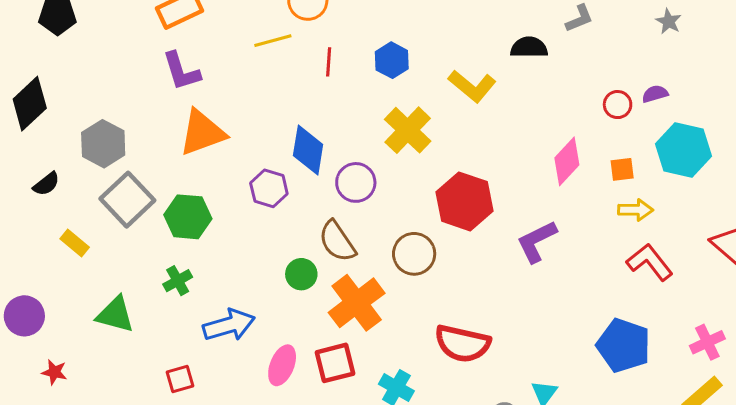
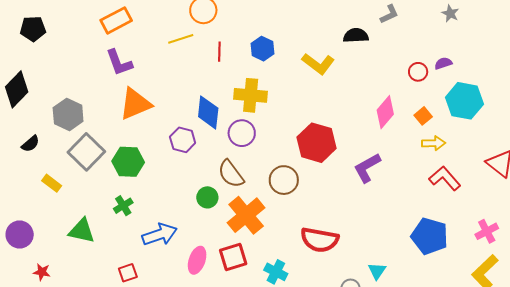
yellow cross: (408, 130) -> (251, 95), moved, turned -36
orange square: (622, 169) -> (423, 116), turned -30

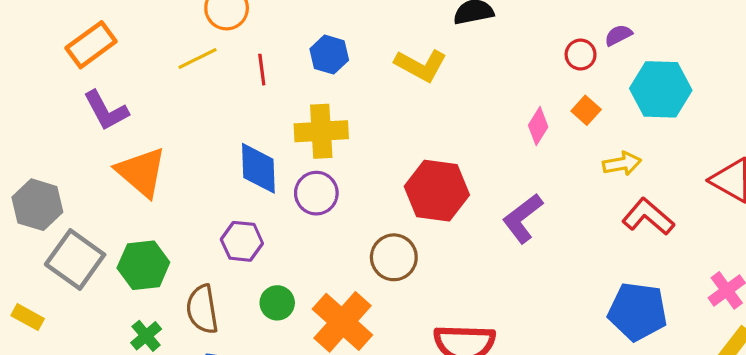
orange triangle: (135, 104) -> (141, 172), turned -48
pink diamond: (385, 112) -> (538, 126), size x0.7
orange square: (423, 116) -> (586, 110), moved
purple hexagon: (183, 140) -> (242, 241), moved
brown semicircle: (231, 174) -> (202, 309), moved, turned 36

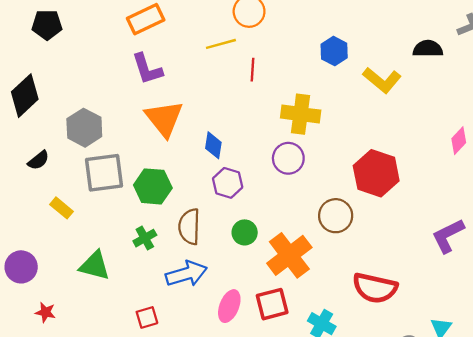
blue hexagon: (329, 55) -> (334, 51), moved
red line: (262, 70) -> (252, 70), moved
blue diamond: (258, 168) -> (213, 145), moved, size x0.7
purple L-shape: (523, 218) -> (448, 236), moved
gray square: (75, 259) -> (104, 173), turned 36

